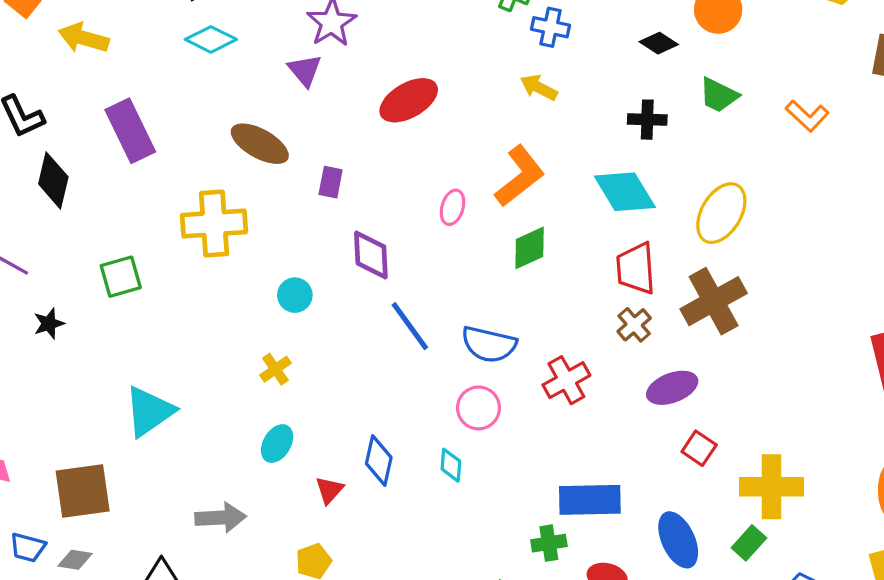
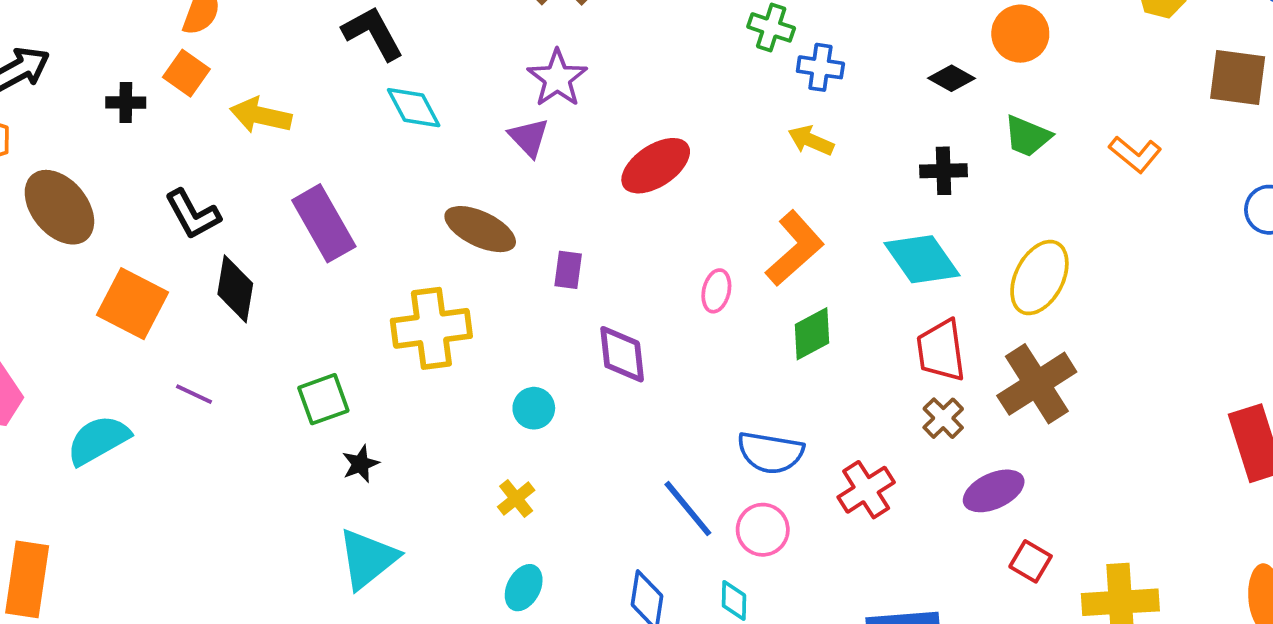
cyan diamond: (211, 39) -> (414, 108), turned 39
black star: (49, 324) -> (360, 464), moved
blue line: (410, 326) -> (688, 509), moved

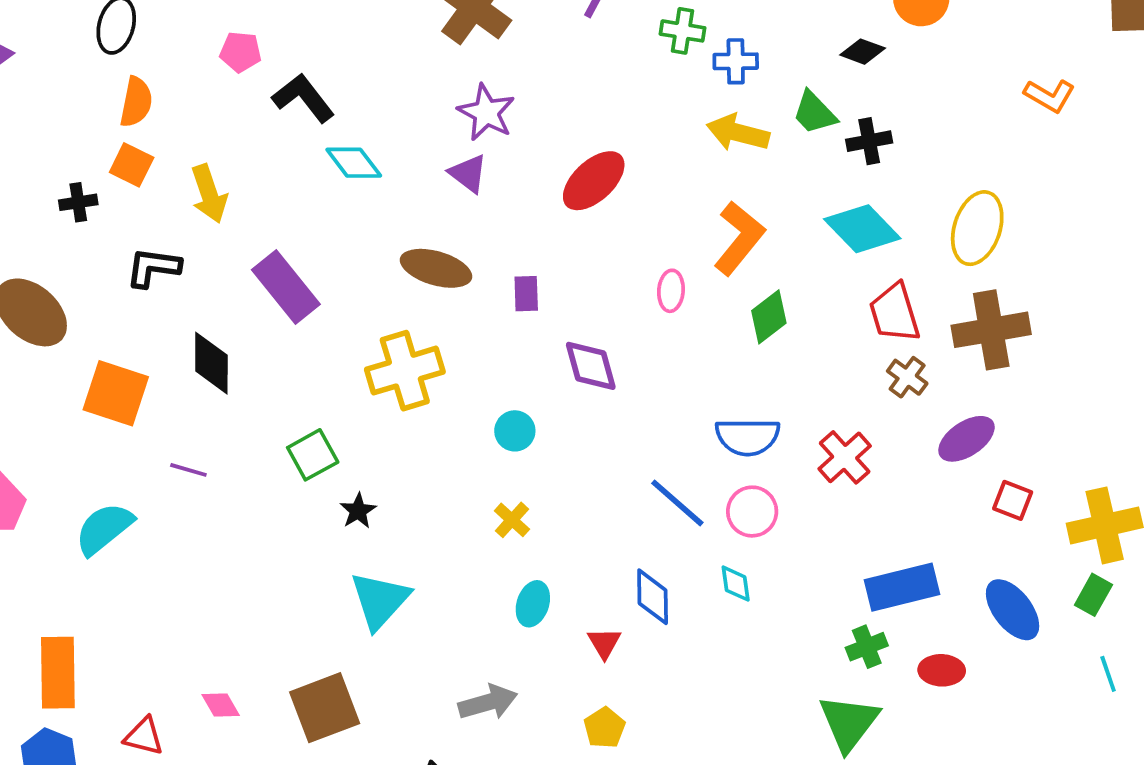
yellow arrow: (261, 115) -> (209, 194), turned -112
green trapezoid: (1027, 136) -> (814, 113), moved, turned 33
yellow arrow: (811, 141) -> (738, 133), size x1.4
black L-shape: (193, 214) -> (153, 267), moved, turned 136
brown cross: (1037, 384) -> (991, 330), turned 32

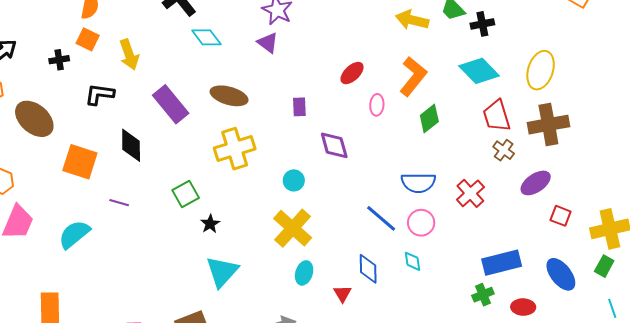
red ellipse: (594, 181) -> (352, 73), moved, size x0.7
brown ellipse: (436, 268) -> (229, 96), moved
yellow cross: (512, 520) -> (293, 228), size x2.0

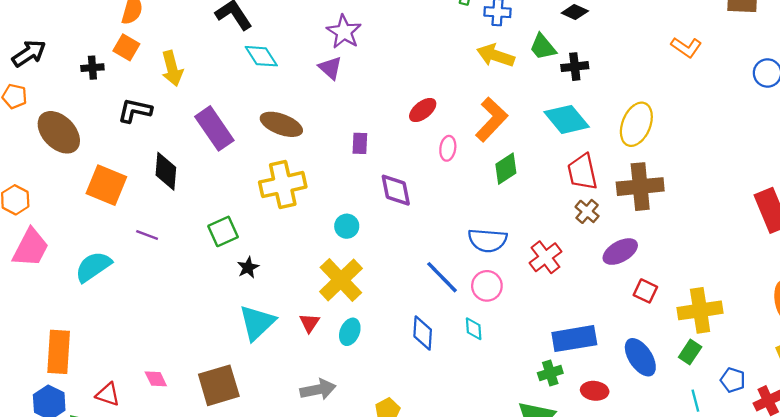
red triangle: (342, 294) -> (309, 323), moved

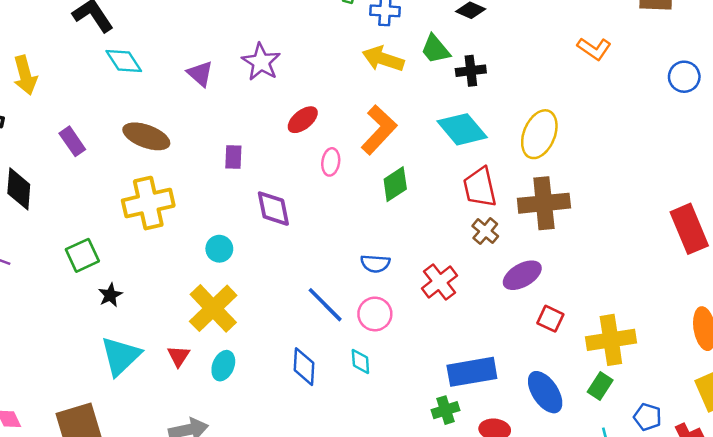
purple star: (344, 32) -> (261, 62), moved
purple rectangle: (214, 128) -> (72, 141), size x0.6
blue semicircle: (488, 240) -> (375, 264), size x0.7

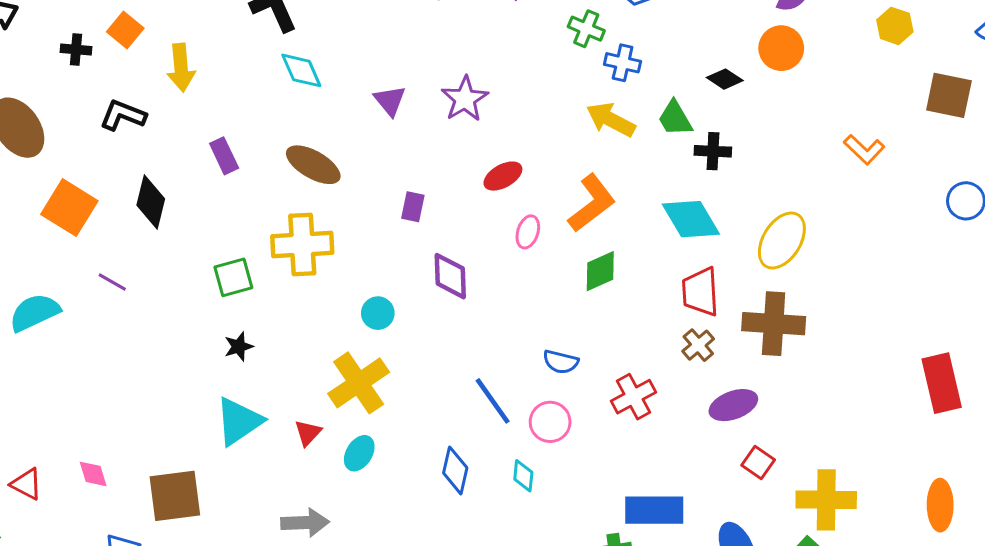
green square: (82, 255) -> (233, 277), moved

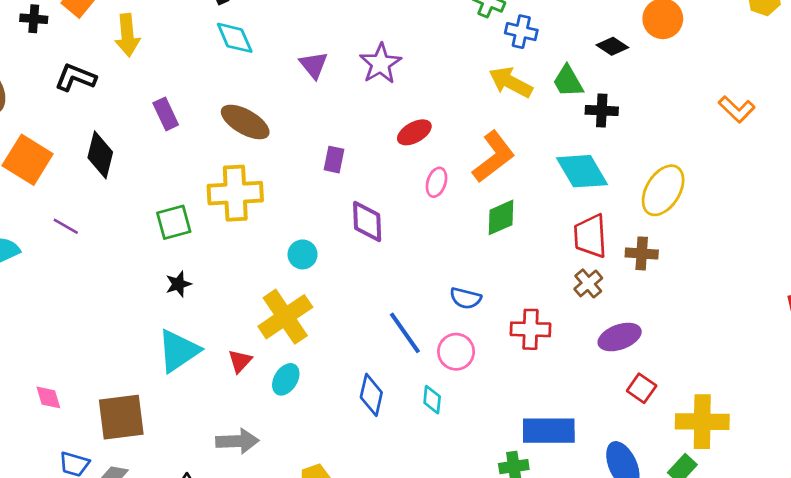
brown cross: (774, 324) -> (642, 253), moved, size x0.6
red cross: (634, 397) -> (530, 329), turned 30

